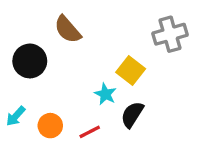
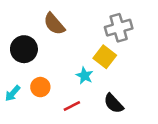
gray cross: (170, 34) -> (119, 28), moved
black semicircle: (132, 115) -> (114, 103), moved, turned -75
orange circle: (50, 126) -> (40, 87), moved

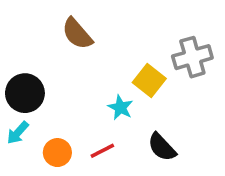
gray cross: (119, 28) -> (192, 57), moved
black circle: (24, 49) -> (25, 93), moved
orange circle: (40, 87) -> (57, 153), moved

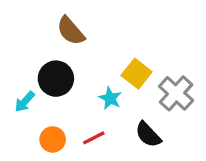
gray cross: (192, 57) -> (176, 93), moved, turned -32
black circle: (25, 93) -> (56, 79), moved
cyan arrow: (18, 133) -> (25, 102), moved

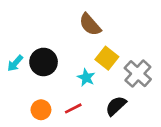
brown semicircle: (71, 31) -> (90, 25), moved
cyan arrow: (25, 102) -> (15, 63), moved
black semicircle: (148, 135) -> (116, 106), turned 90

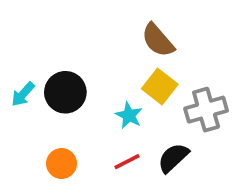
brown semicircle: (90, 25) -> (158, 40), moved
gray cross: (138, 74) -> (206, 110), turned 32
red line: (73, 108) -> (127, 162), moved

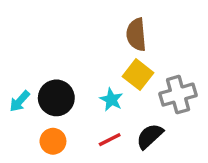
brown semicircle: (158, 40) -> (136, 35), turned 36
black circle: (65, 92) -> (56, 98), moved
cyan arrow: (23, 94) -> (20, 101), moved

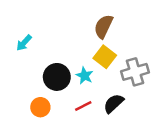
brown semicircle: (136, 35) -> (103, 26), turned 30
black circle: (56, 98) -> (57, 77), moved
cyan arrow: (20, 101) -> (24, 43), moved

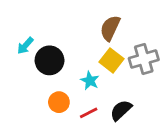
gray cross: (135, 72) -> (144, 59), moved
black circle: (57, 77) -> (50, 60), moved
orange circle: (40, 107) -> (59, 102), moved

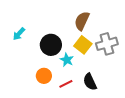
black circle: (50, 60) -> (51, 45), moved
black semicircle: (121, 110) -> (90, 82), turned -72

